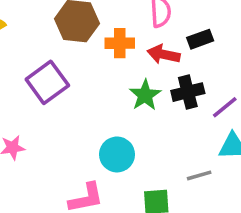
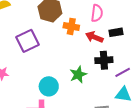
green star: (145, 95) -> (78, 75), moved
cyan circle: (117, 154) -> (49, 86), moved

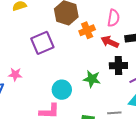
orange cross: (71, 26) -> (87, 30), turned -35
green star: (78, 75) -> (92, 79), turned 30

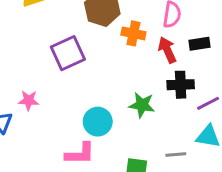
orange cross: (87, 30) -> (133, 33), turned 35
red arrow: (110, 42) -> (167, 50), turned 42

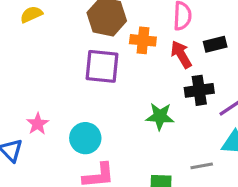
purple square: (68, 53) -> (102, 66), moved, turned 36
pink star: (29, 100) -> (38, 124), turned -30
cyan circle: (98, 122) -> (85, 138), moved

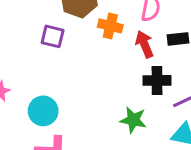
purple square: (102, 66) -> (53, 36), moved, size x0.7
green star: (160, 116) -> (133, 120), moved

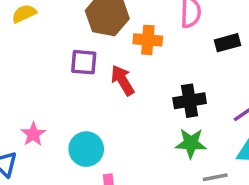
red arrow: (144, 44) -> (122, 80), moved
black cross: (157, 80) -> (190, 101), moved

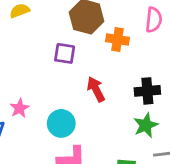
red arrow: (122, 80) -> (96, 89), moved
green star: (191, 143) -> (146, 125), turned -30

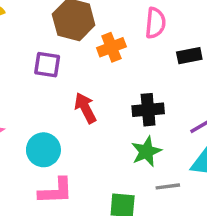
orange cross: (117, 40) -> (111, 47), turned -30

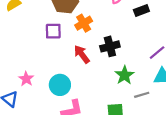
orange cross: (111, 47) -> (84, 23), moved
black cross: (148, 110) -> (110, 46), moved

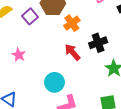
purple square: (53, 31) -> (30, 16), moved, turned -35
pink star: (26, 79) -> (19, 55), moved

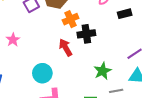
black cross: (98, 43) -> (86, 34), moved

